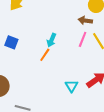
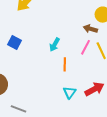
orange line: (45, 55) -> (65, 64), moved, turned -40

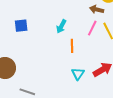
blue square: (14, 42) -> (21, 26), turned -32

